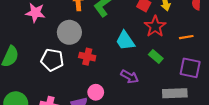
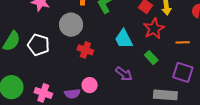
white pentagon: (52, 60) -> (38, 45), moved

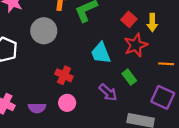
red cross: (85, 50) -> (64, 75), moved
purple arrow: (124, 74) -> (108, 92), moved
pink circle: (90, 85) -> (67, 103), moved

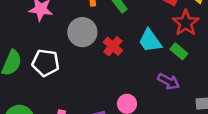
red cross: (64, 75) -> (113, 46), moved, turned 30
green rectangle: (129, 77) -> (179, 51), moved

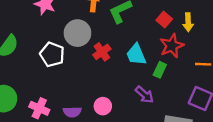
green rectangle: (179, 51) -> (160, 70), turned 63
white pentagon: (46, 63) -> (52, 54), moved

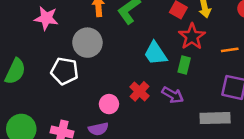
red cross: (102, 52) -> (140, 91), moved
pink circle: (103, 106) -> (109, 104), moved

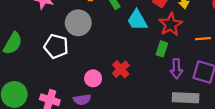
cyan trapezoid: (155, 53) -> (137, 20), moved
purple arrow: (173, 95) -> (176, 69), moved, turned 54

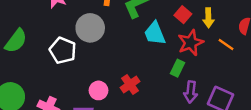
orange line: (203, 39) -> (226, 45), moved, turned 32

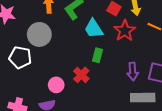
green rectangle: (178, 68) -> (98, 55), moved

